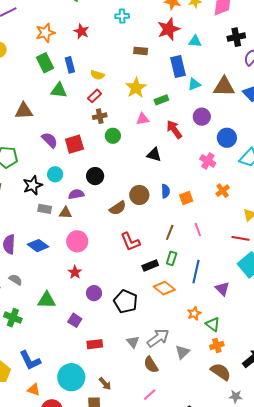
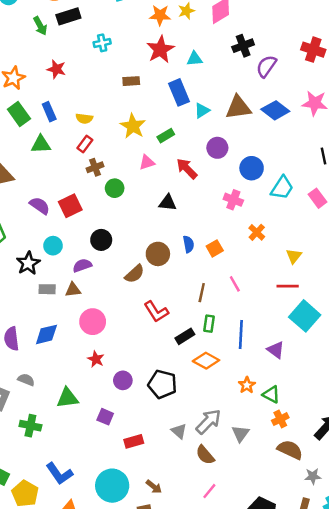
blue diamond: (38, 246) -> (46, 334), turned -40

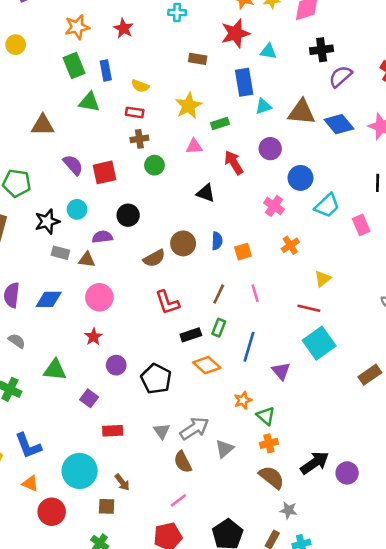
red rectangle: (85, 144) -> (135, 112), turned 49

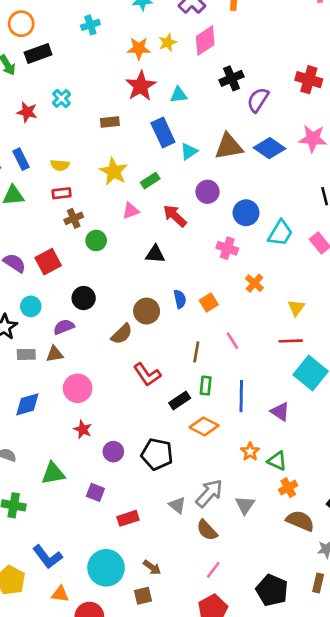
cyan cross: (177, 13) -> (61, 99), moved, turned -30

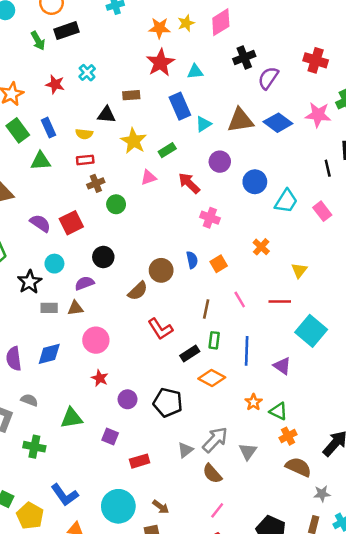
pink cross: (227, 248) -> (210, 218), moved
black triangle: (155, 254) -> (106, 115), moved
red line: (291, 341) -> (280, 302), moved
gray triangle: (177, 505) -> (185, 450), turned 42

